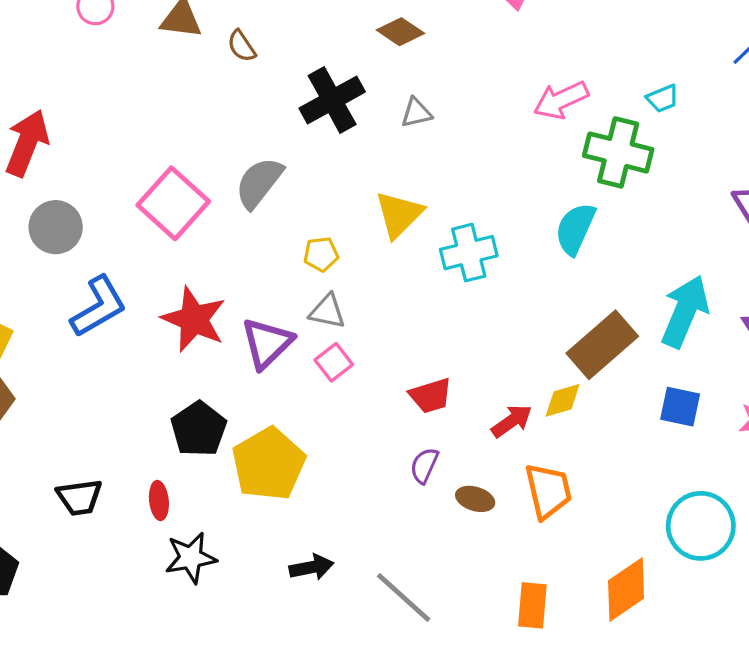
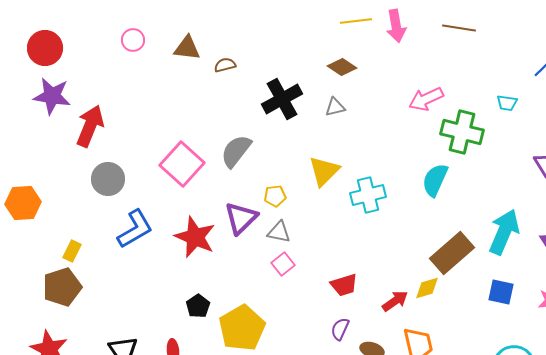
brown diamond: (400, 32) -> (342, 67), moved
brown semicircle: (242, 46) -> (225, 65), turned 110
cyan trapezoid: (663, 98) -> (507, 103), moved, turned 30
purple triangle: (267, 343) -> (241, 218), moved
black pentagon: (199, 429) -> (198, 306), size x0.7

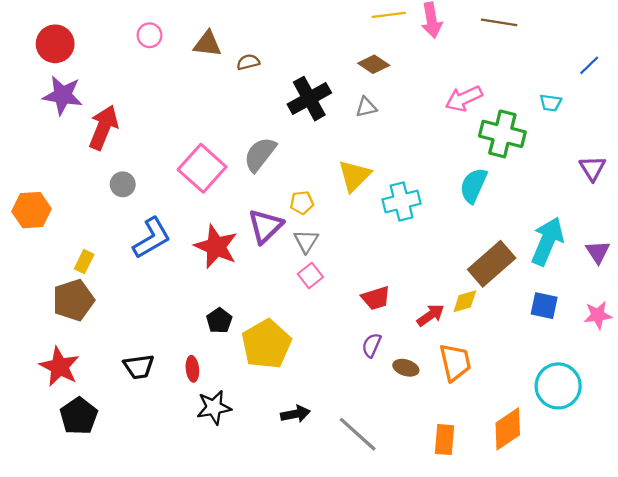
gray circle: (108, 179) -> (123, 184), size x0.7
gray triangle: (279, 232) -> (306, 241), turned 50

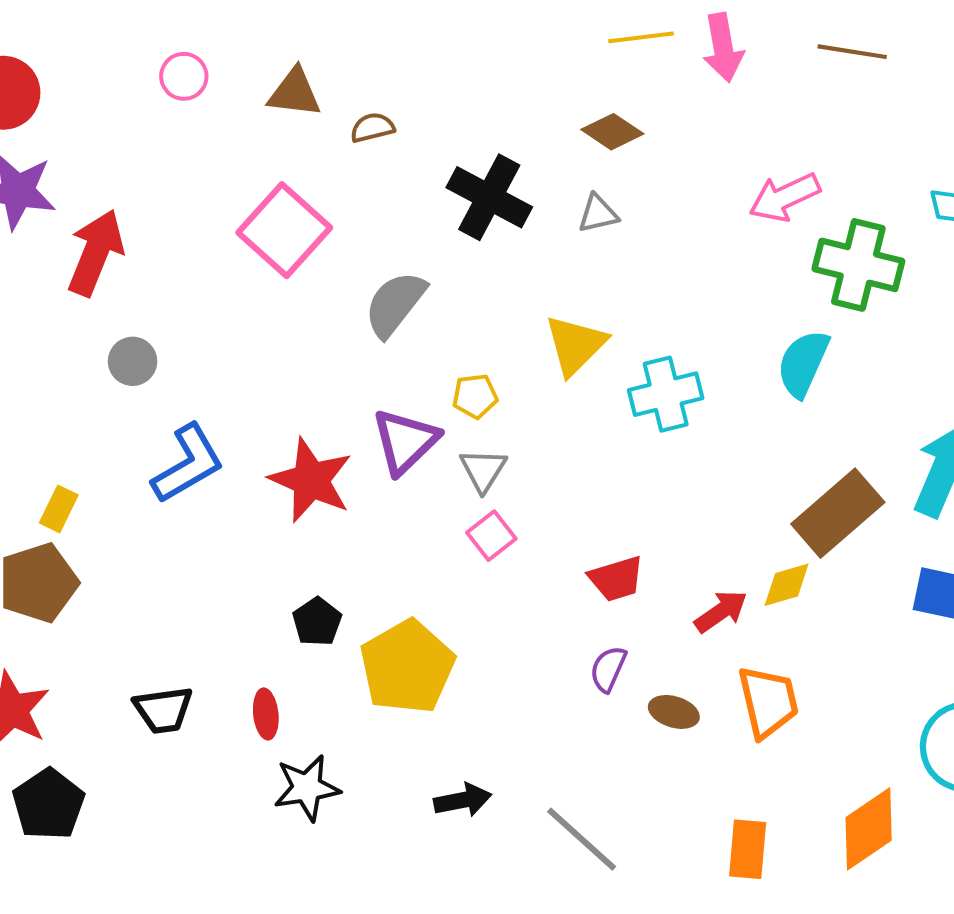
black cross: (309, 99) -> (489, 197), turned -33
pink square: (202, 168) -> (284, 230), moved

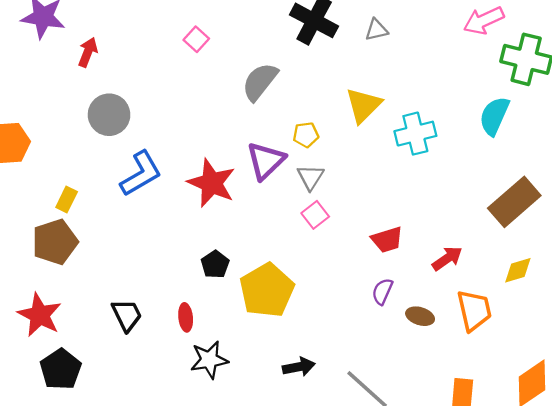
pink square: (284, 230) -> (196, 39), size x0.5
red arrow: (96, 253) -> (88, 52), size x0.6
gray circle: (133, 361) -> (109, 115), size x1.5
yellow diamond: (787, 585) -> (518, 270), moved
black trapezoid: (163, 710) -> (127, 315), turned -108

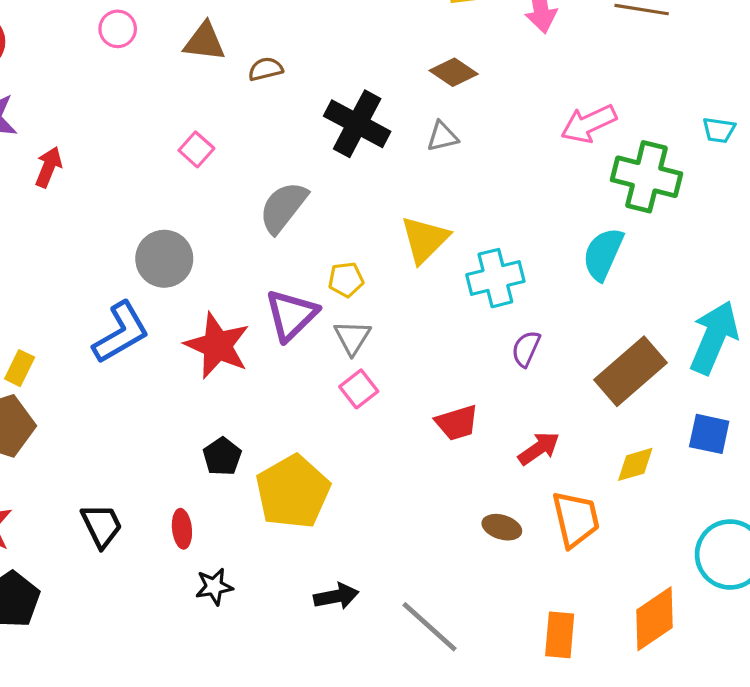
gray circle: (109, 115) -> (164, 259), moved
purple semicircle: (382, 291) -> (526, 349), moved
black star: (209, 360) -> (214, 587), size x0.7

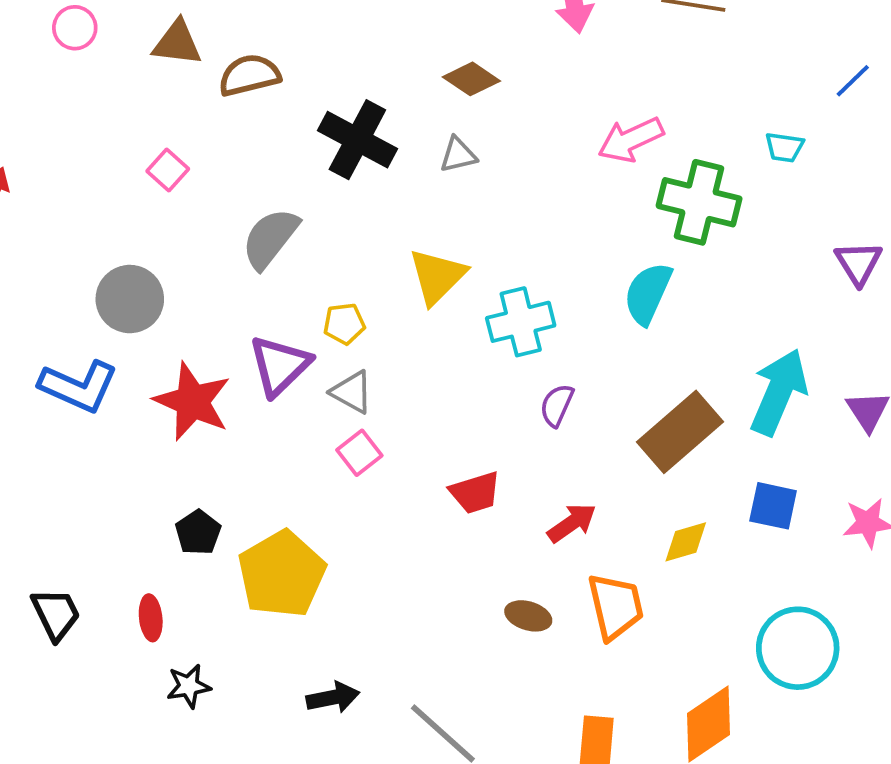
brown semicircle: (266, 69) -> (249, 75), size x1.5
blue L-shape: (121, 333) -> (79, 386), turned 54
gray triangle: (352, 337) -> (352, 392), turned -33

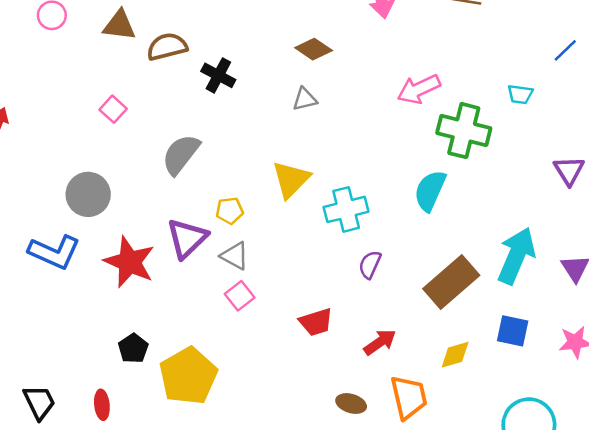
black cross: (357, 140) -> (218, 75), moved, size x0.7

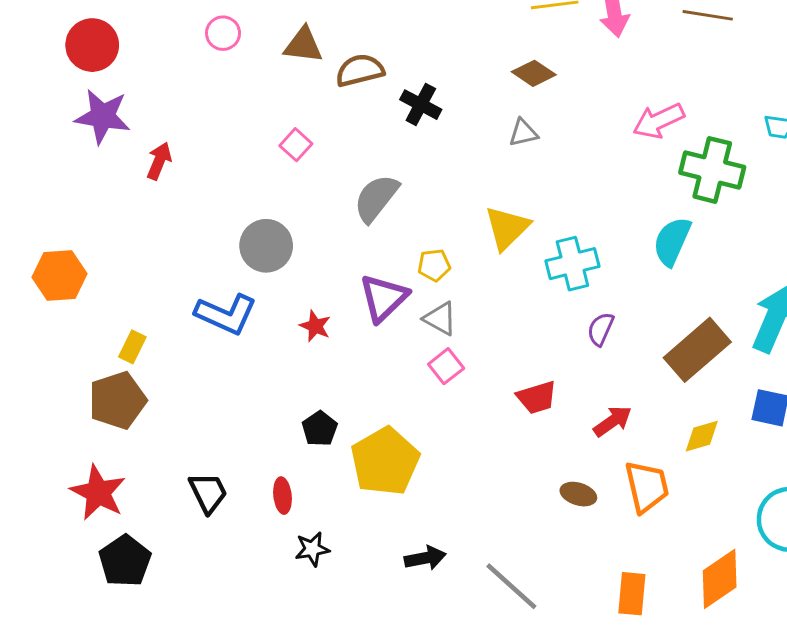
red star: (129, 262) -> (315, 326), size x0.5

